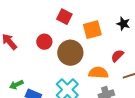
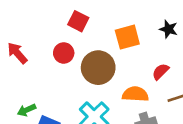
red square: (64, 17) -> (78, 21), moved

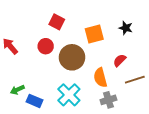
orange semicircle: (135, 94) -> (100, 78), turned -108

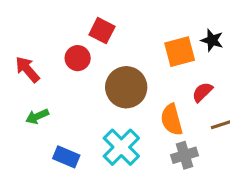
orange square: (94, 34) -> (180, 52), moved
red circle: (46, 46) -> (78, 58), moved
green arrow: (17, 90) -> (37, 116), moved

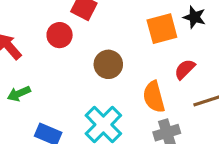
brown circle: (126, 87) -> (108, 64), size x0.7

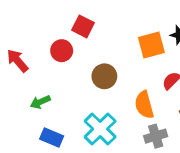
green arrow: (19, 94) -> (40, 102), moved

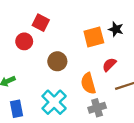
blue rectangle: (52, 138) -> (16, 109), turned 56

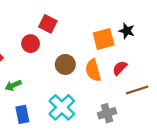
orange semicircle: (88, 83) -> (93, 70), moved

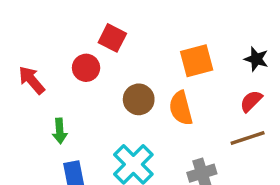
black star: (127, 31) -> (256, 59), moved
red semicircle: (120, 68) -> (251, 101), moved
green arrow: (13, 85) -> (60, 131), turned -70

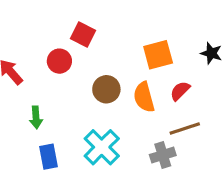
red semicircle: (251, 101) -> (180, 91), moved
brown line: (248, 138) -> (185, 128), moved

